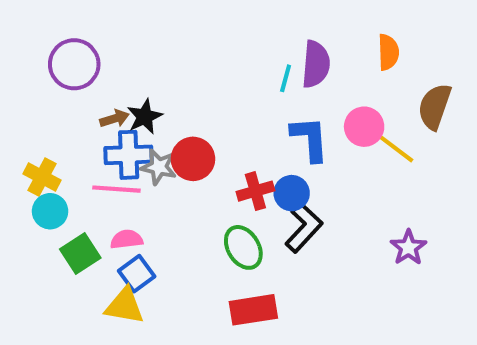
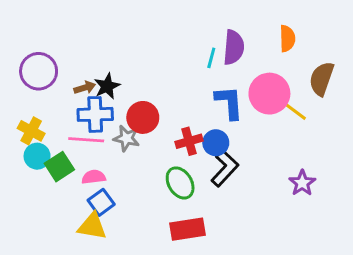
purple circle: (74, 64) -> (39, 71), moved
pink circle: (364, 127) -> (269, 94), size x1.4
gray star: (159, 167) -> (126, 138), moved
green square: (80, 253) -> (59, 167), moved

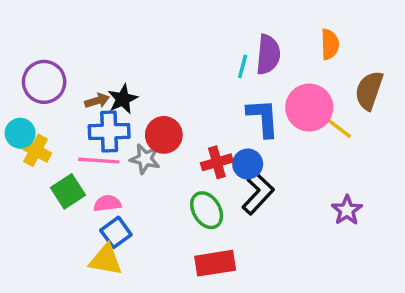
cyan circle: (37, 156) -> (20, 133), moved

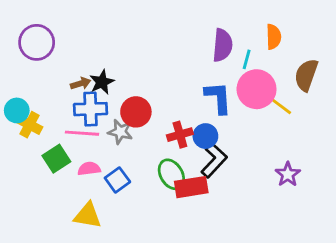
cyan line: (243, 66) -> (247, 59), moved
purple circle: (44, 82) -> (37, 42), moved
blue square: (116, 232) -> (117, 180), moved
red rectangle: (215, 263) -> (191, 187), moved

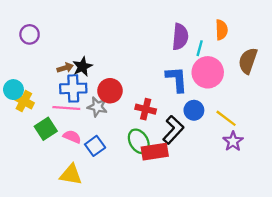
purple circle: (37, 42) -> (30, 34), size x0.7
yellow line: (279, 105) -> (226, 118), moved
red cross: (180, 135) -> (146, 109), turned 30
blue circle: (205, 136) -> (194, 110), moved
pink semicircle: (89, 169) -> (72, 137), turned 30

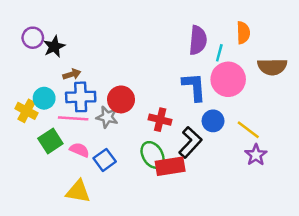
brown semicircle: (248, 61) -> (272, 67), turned -110
black star: (82, 67) -> (54, 47), moved
cyan circle: (13, 90) -> (44, 98), moved

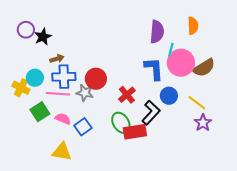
cyan line: (219, 53) -> (171, 50), moved
brown semicircle: (272, 67) -> (204, 68), moved, turned -30
red cross: (160, 120) -> (127, 95), turned 36

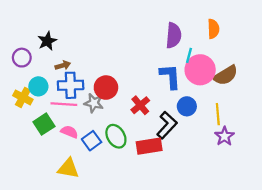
purple circle: (26, 30) -> (22, 58), moved
yellow line: (197, 103) -> (218, 114), turned 48
green ellipse: (121, 123) -> (116, 136), moved

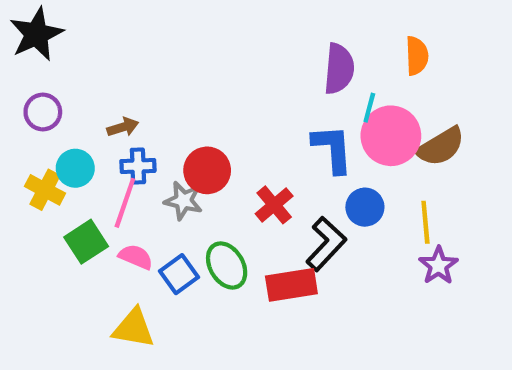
black star: (47, 41) -> (36, 34), moved, size x1.4
blue cross: (71, 85) -> (138, 166), size x0.7
pink line: (64, 104) -> (125, 203), turned -75

